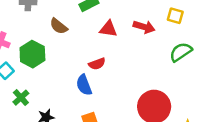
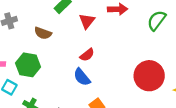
red triangle: (108, 29) -> (87, 21), turned -42

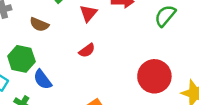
blue semicircle: (82, 77) -> (43, 80), moved

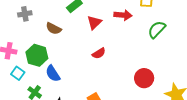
red semicircle: (87, 50) -> (99, 53), moved
red circle: (154, 76) -> (144, 78), size x0.7

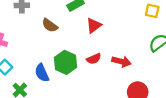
red arrow: (123, 15) -> (121, 62), moved
green hexagon: (37, 55) -> (65, 62), moved

